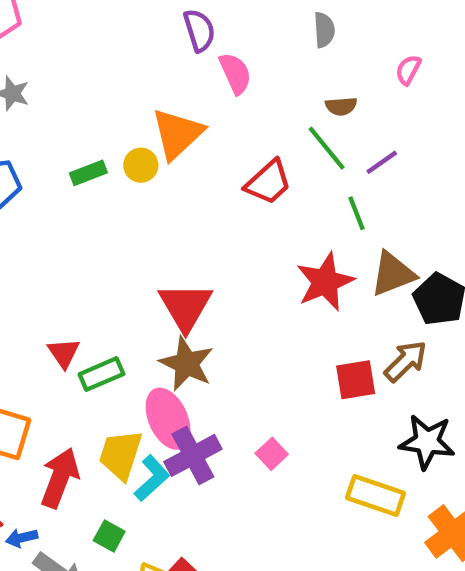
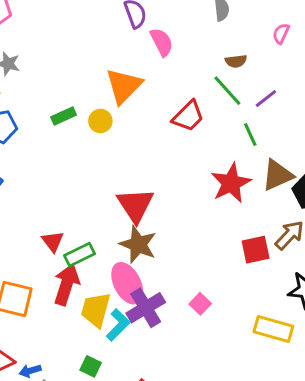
yellow circle: (141, 165) -> (100, 121), moved
red arrow: (60, 478) -> (67, 285), moved

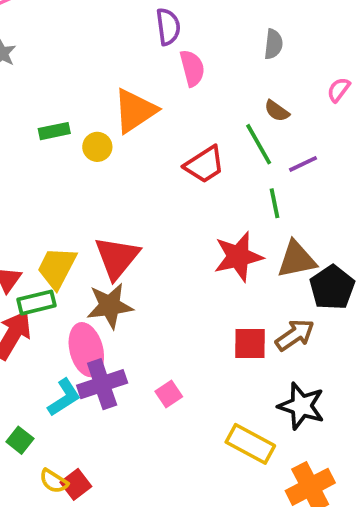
brown semicircle: (236, 61) -> (277, 111), turned 30
brown star: (138, 244) -> (110, 306), turned 30
yellow trapezoid: (96, 310) -> (57, 268), moved

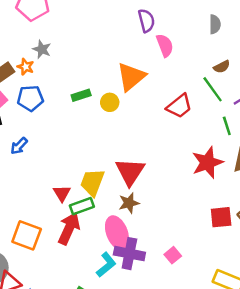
brown semicircle: (277, 111) -> (222, 67), turned -56
brown star: (110, 306) -> (129, 203), size x0.7
purple cross: (102, 384) -> (129, 254), turned 36

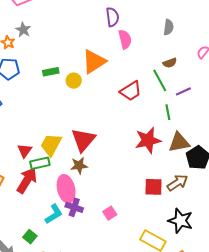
purple cross: (129, 254) -> (74, 207), size x0.7

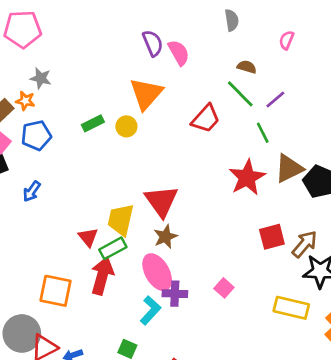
purple semicircle: (112, 17) -> (153, 43), moved
brown semicircle: (170, 63) -> (247, 67), turned -128
brown arrow: (178, 183) -> (305, 244), moved

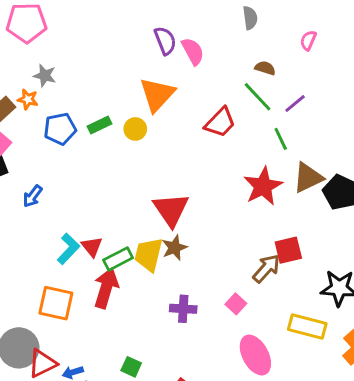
blue pentagon: (36, 135) -> (60, 129), moved
yellow trapezoid: (121, 220) -> (149, 255), moved
brown arrow: (305, 244) -> (266, 268), moved
pink ellipse: (157, 272) -> (255, 355), moved
cyan L-shape: (150, 310) -> (68, 249), moved

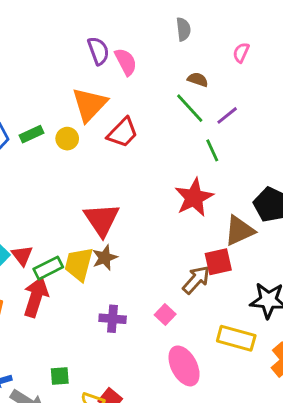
red trapezoid: (220, 122) -> (123, 133), moved
brown triangle: (308, 178) -> (239, 231), moved
green square: (131, 367) -> (60, 376), turned -30

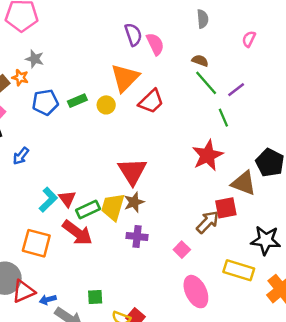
brown semicircle: (198, 80) -> (200, 61), moved
brown triangle: (239, 231) -> (244, 183), turned 44
red arrow: (36, 297) -> (77, 233), turned 108
purple cross: (113, 319) -> (137, 237), moved

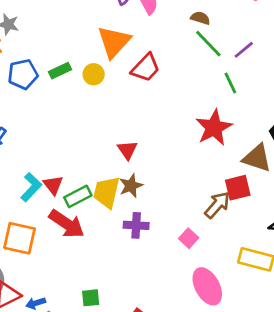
red triangle: (132, 171) -> (127, 150), size x0.6

